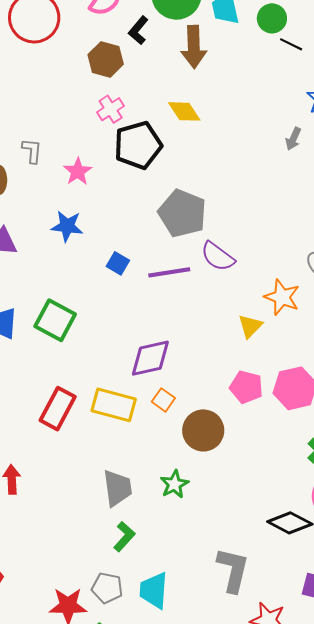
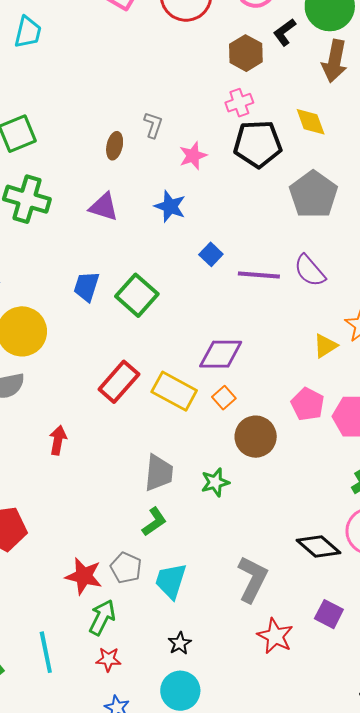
gray pentagon: (182, 213) -> (313, 195), moved

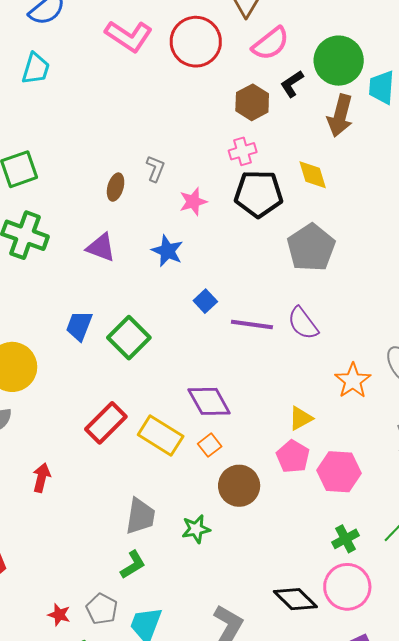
yellow triangle: (325, 346) -> (301, 418), moved
purple diamond: (221, 354) -> (209, 401), turned 57
red star: (84, 576) -> (59, 615), size x0.6

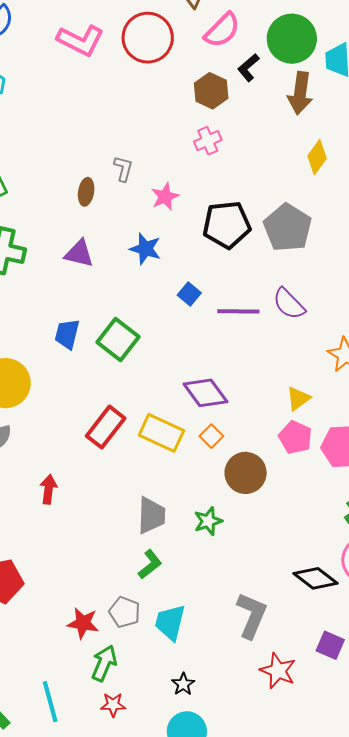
yellow diamond: (313, 175) -> (317, 157), moved, turned 60
black pentagon: (259, 194) -> (227, 225), moved
red star: (59, 615) -> (83, 623), size x1.4

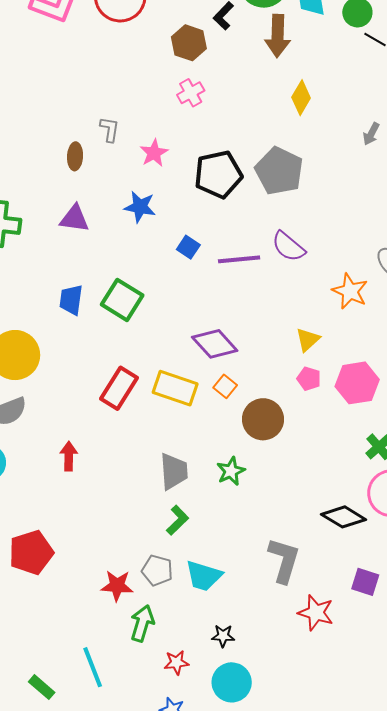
pink pentagon: (295, 437) -> (309, 379), size x0.7
cyan trapezoid: (170, 622) -> (204, 576), turned -81
black star: (183, 684) -> (223, 636), turned -30
red star: (113, 705) -> (176, 662), moved

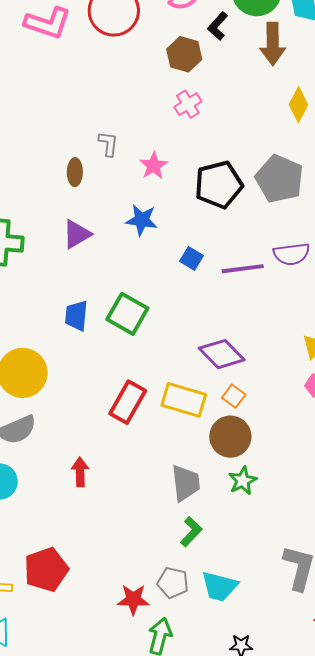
purple triangle: (74, 218) -> (77, 234), turned -36
purple semicircle: (288, 247) -> (292, 254), turned -45
brown circle: (263, 419) -> (230, 437), moved

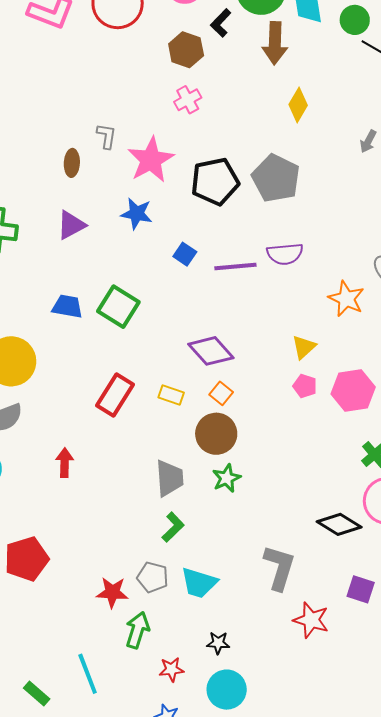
pink star: (154, 166) -> (151, 160), size x1.6
blue trapezoid: (76, 316) -> (67, 306), turned 92
yellow rectangle: (184, 400) -> (171, 395), size x0.6

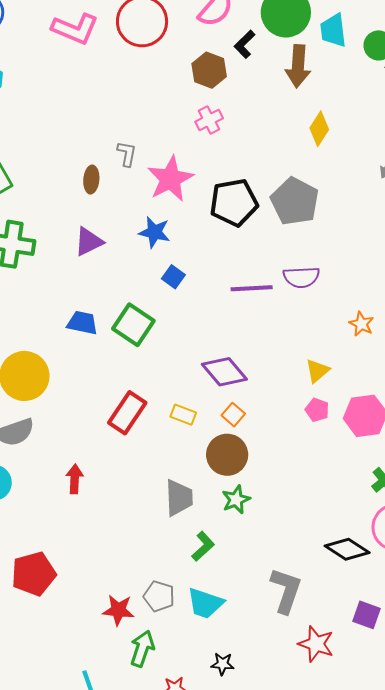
blue square: (185, 254) -> (173, 277), moved
orange star: (346, 299) -> (361, 324), size x0.7
green L-shape: (173, 527) -> (203, 546), moved

